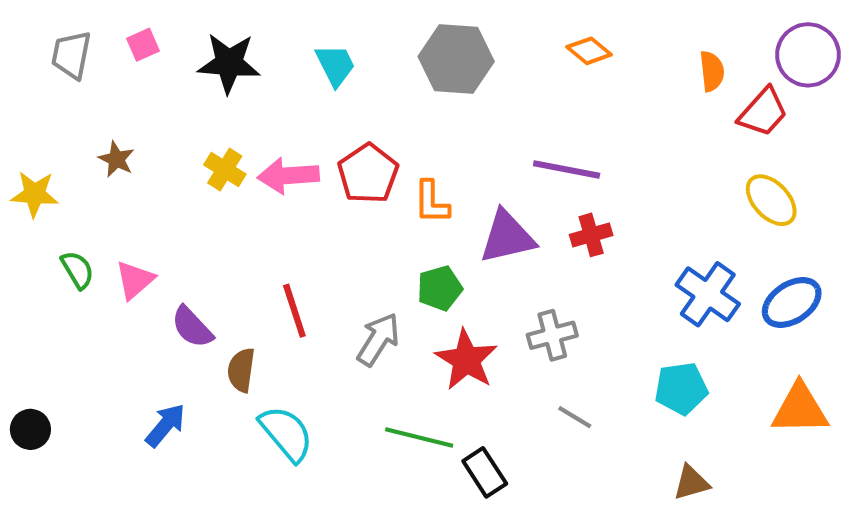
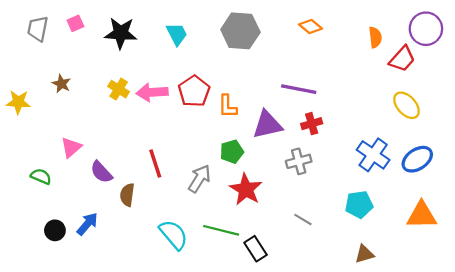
green semicircle: (77, 270) -> (41, 176), moved, turned -36
gray cross: (552, 335) -> (299, 161), moved
black circle: (30, 429) -> (55, 230), moved
cyan semicircle: (286, 433) -> (174, 235), moved

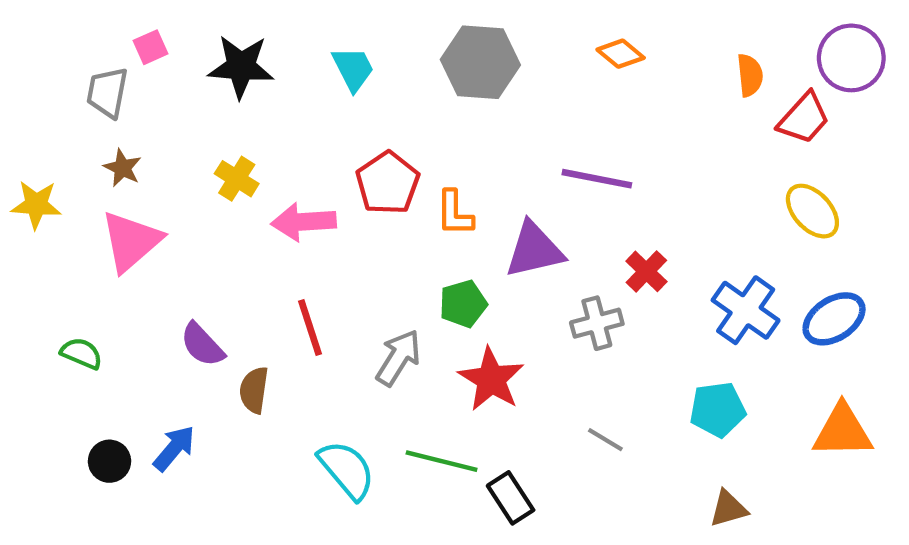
gray trapezoid: (38, 29) -> (107, 92), moved
pink arrow: (152, 92) -> (304, 222), moved
red cross: (312, 124) -> (646, 271), moved, turned -30
pink triangle: (71, 147) -> (131, 241), moved, size x1.5

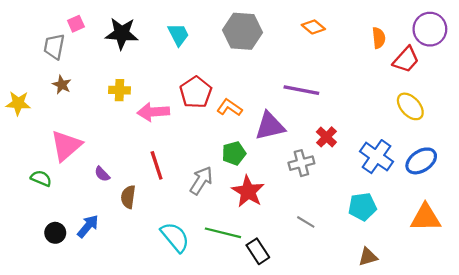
yellow cross: (237, 179) -> (119, 90), turned -30
orange L-shape: (454, 213) -> (230, 108), turned 125
pink triangle: (131, 241) -> (66, 146), moved
purple semicircle: (202, 345) -> (102, 174), size x0.7

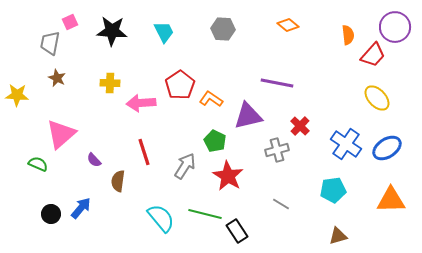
gray hexagon: (243, 31) -> (223, 29), size x0.7
green pentagon: (234, 153) -> (215, 141), turned -30

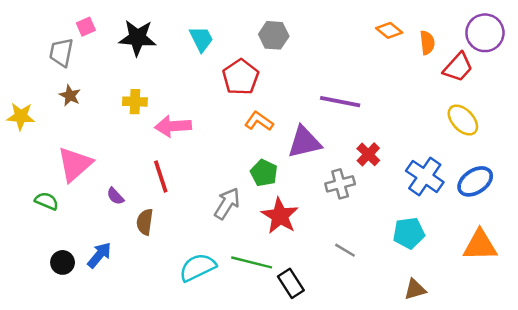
orange diamond: (288, 25) -> (389, 30), moved
red pentagon: (180, 85) -> (241, 77), moved
red line: (144, 152) -> (161, 176), moved
cyan semicircle: (161, 218) -> (198, 267), turned -76

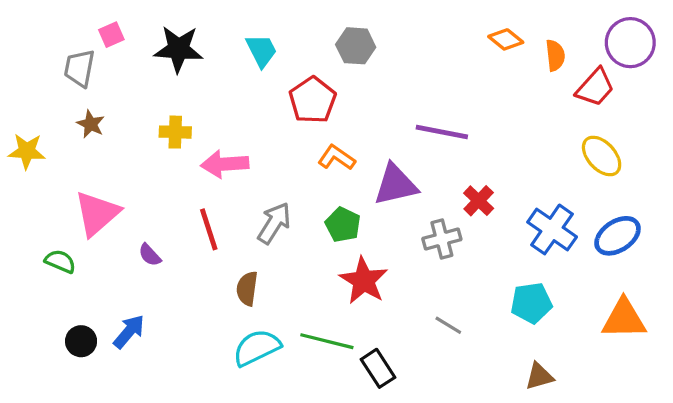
gray arrow: (227, 204) -> (274, 223), moved
brown semicircle: (145, 222) -> (247, 289), moved

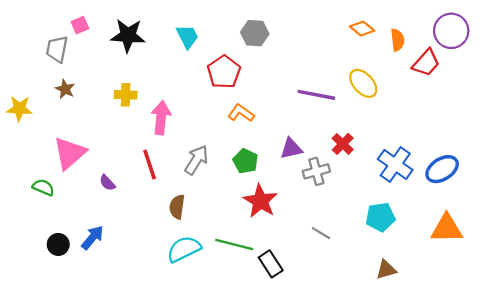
yellow ellipse: (602, 156) -> (363, 83), moved
pink arrow: (225, 164) -> (161, 118), turned 100
purple triangle: (396, 185) -> (291, 148), moved, size x0.7

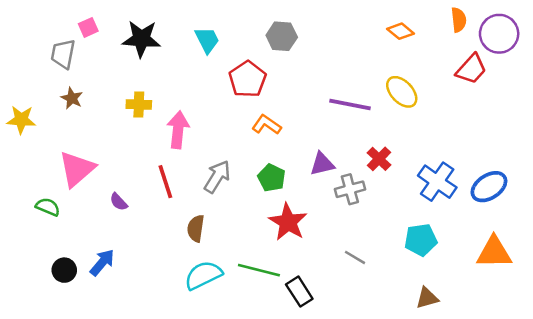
orange semicircle: (398, 40) -> (459, 20), moved

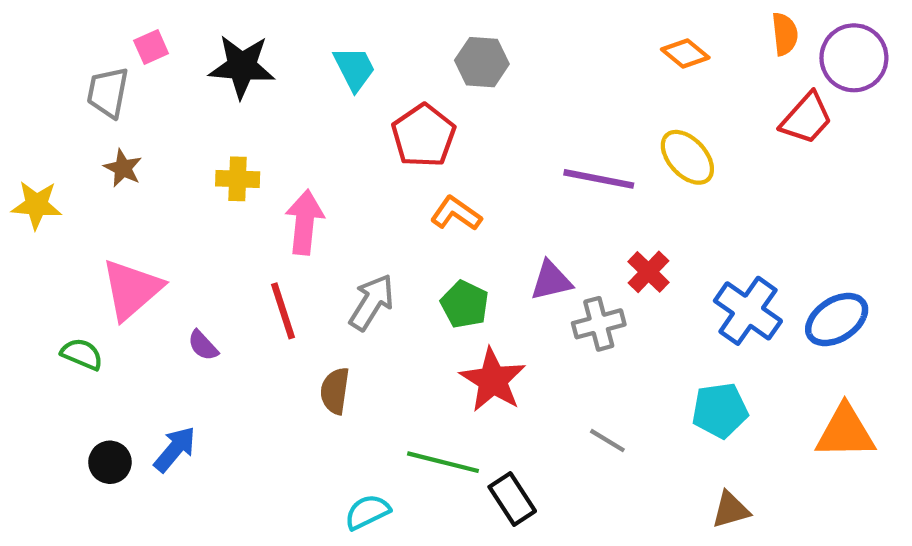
cyan semicircle: (203, 275) -> (367, 512), moved, size x0.7

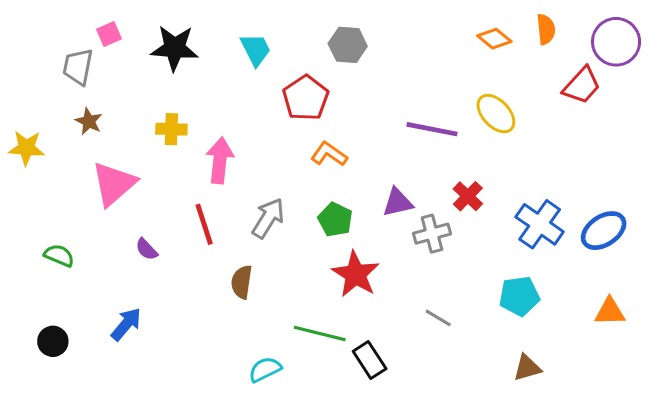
orange semicircle: (785, 34) -> (546, 29), moved
pink triangle: (132, 289) -> (114, 184), moved
orange triangle: (845, 432) -> (610, 312), size x0.7
black circle: (110, 462) -> (53, 341), moved

